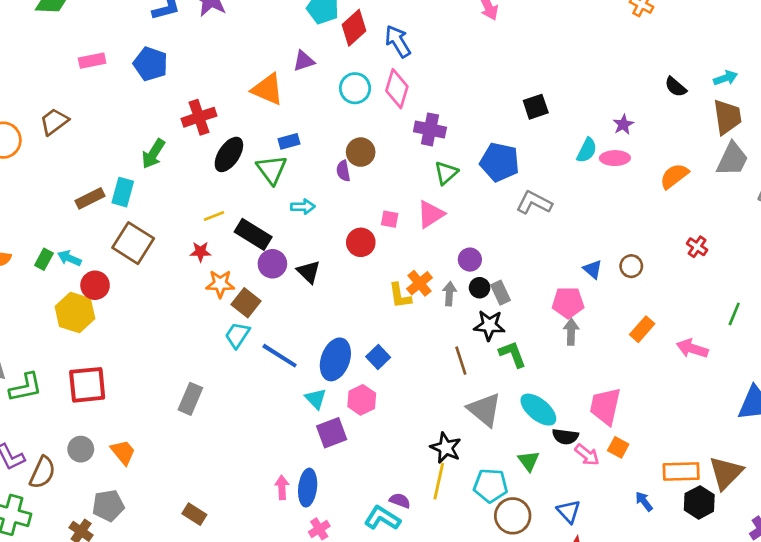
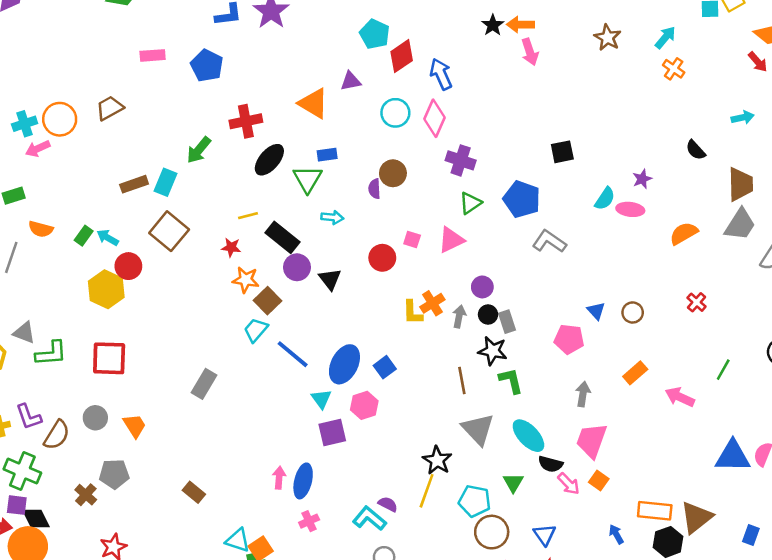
cyan arrow: (725, 78) -> (743, 118), moved
gray arrow: (571, 332) -> (583, 394), moved

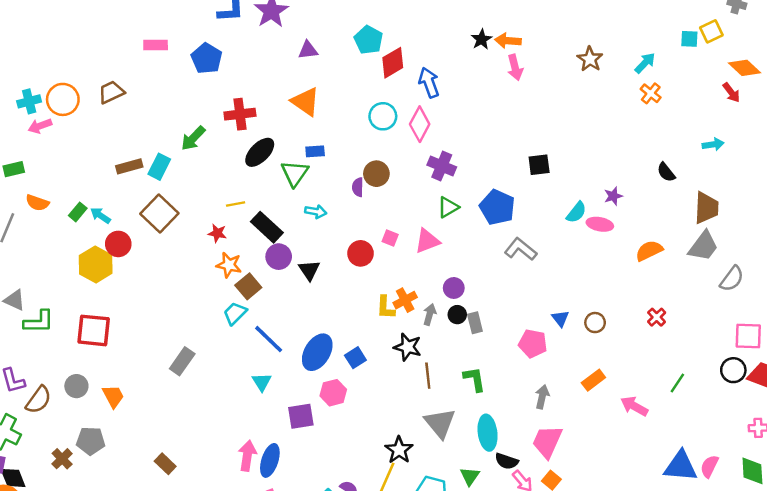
purple triangle: (351, 81) -> (308, 50), moved
black star: (493, 351) -> (408, 347), moved
cyan triangle: (321, 399) -> (262, 382), moved
cyan ellipse: (528, 436) -> (488, 433), turned 32
pink arrow: (279, 478) -> (247, 456), size x1.4

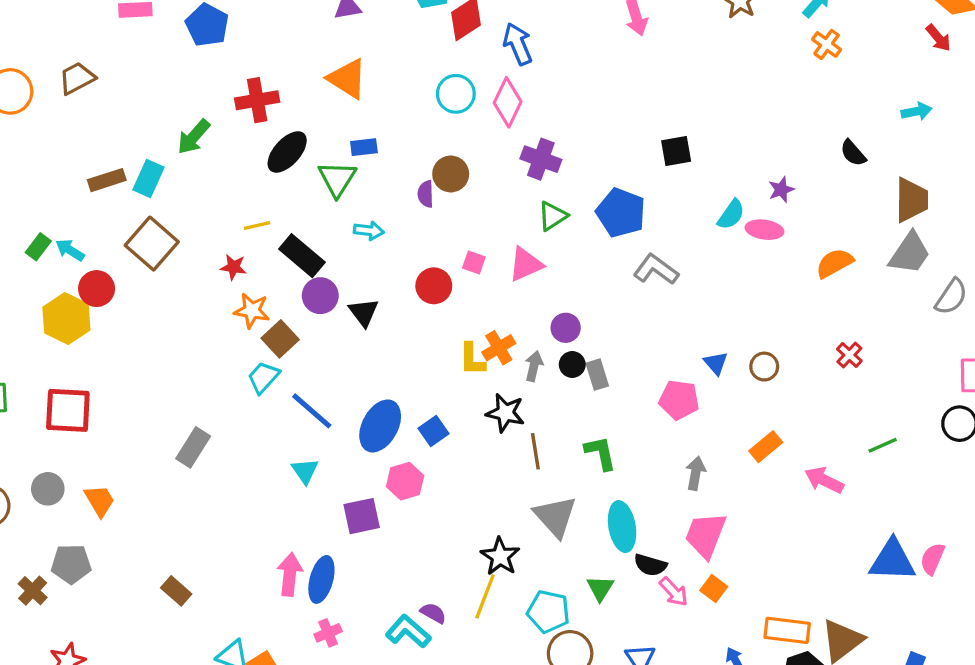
green line: (677, 383) -> (883, 445), turned 35

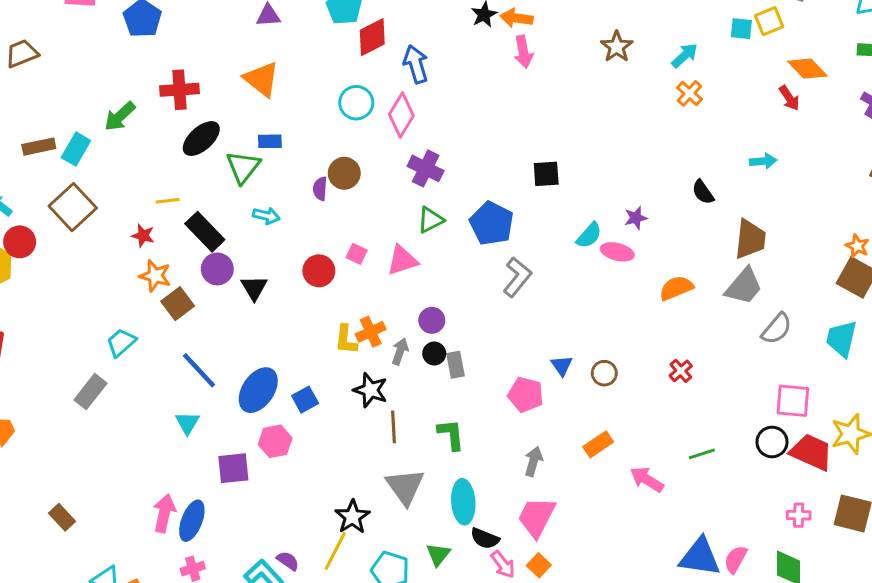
gray L-shape: (656, 270) -> (517, 277), turned 87
cyan trapezoid: (263, 377) -> (121, 342), moved

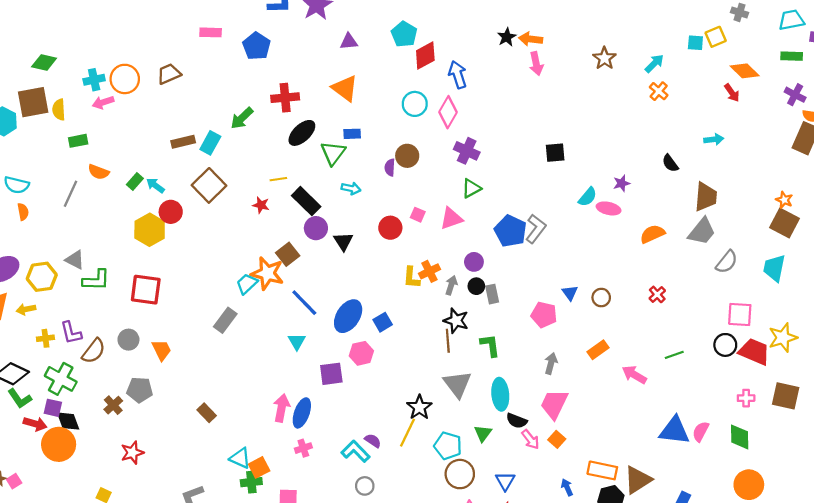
blue pentagon: (492, 223) -> (510, 231), moved
orange star: (155, 276) -> (267, 273), moved, size x1.4
black star: (370, 390) -> (456, 321), moved

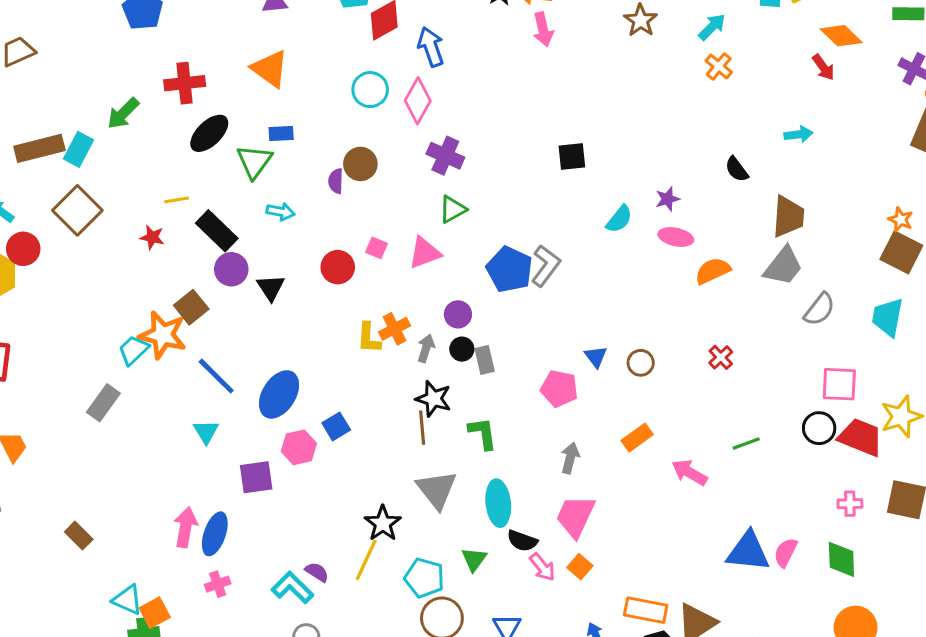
brown rectangle: (183, 142) -> (39, 148), size x1.4
pink ellipse: (609, 208) -> (676, 237), moved
blue square: (383, 322) -> (336, 426), moved

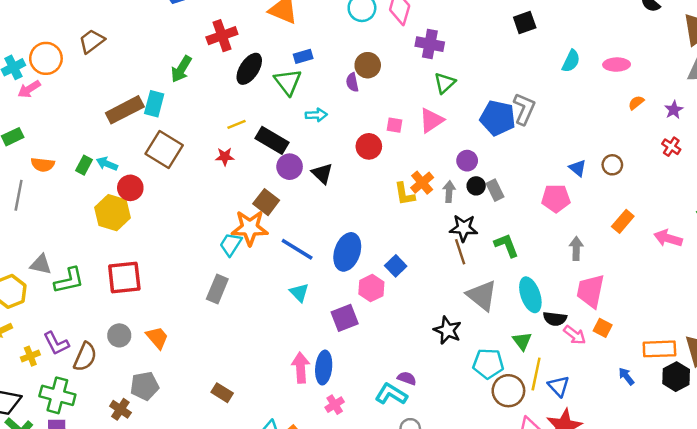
purple star: (667, 199) -> (674, 110), moved
orange semicircle: (713, 271) -> (636, 103), moved, size x0.6
yellow line: (366, 560) -> (536, 374), moved

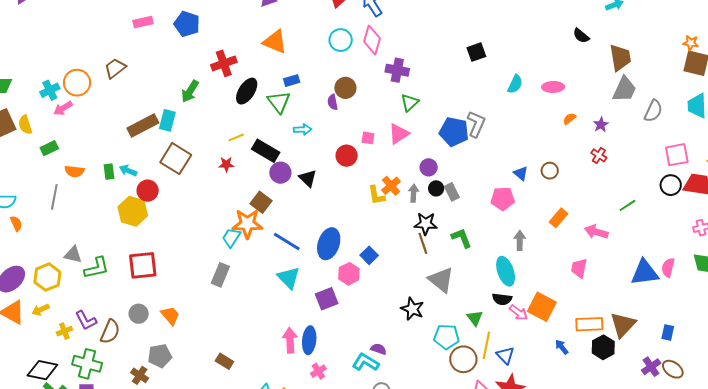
green rectangle: (84, 165) -> (109, 172), turned -35
pink trapezoid: (590, 291) -> (579, 268), moved, size x0.7
cyan triangle: (299, 293) -> (289, 278), size x1.4
cyan ellipse: (530, 295) -> (506, 271), moved
orange square: (603, 328) -> (542, 307), size x1.8

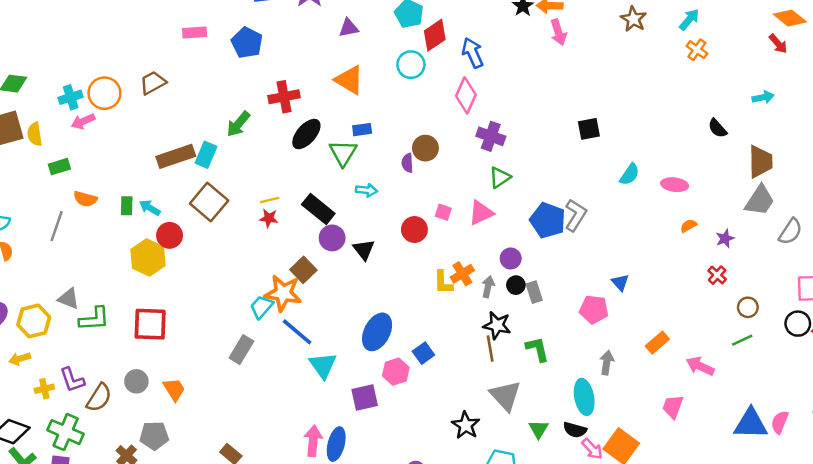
cyan circle: (341, 40) -> (411, 65), moved
yellow line: (236, 137) -> (270, 200), moved
brown circle: (550, 171) -> (748, 307), moved
blue line: (287, 242) -> (297, 332), moved
green triangle: (475, 318) -> (539, 429), moved

